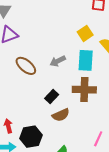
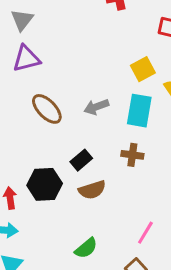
brown cross: (84, 90) -> (132, 155), size x0.6
black hexagon: (31, 137) -> (45, 184), moved

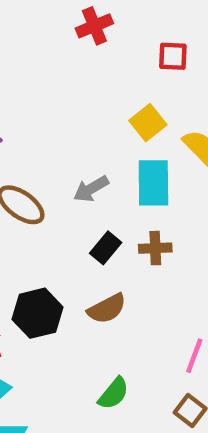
black rectangle: (81, 160) -> (106, 248), moved

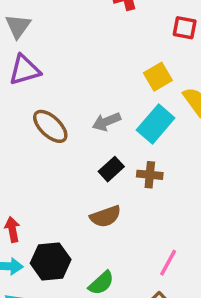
cyan rectangle: (153, 183) -> (156, 124), turned 33
black hexagon: (37, 313) -> (51, 261), moved

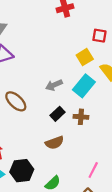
red square: (185, 28) -> (99, 36), moved
brown ellipse: (50, 126) -> (16, 101), moved

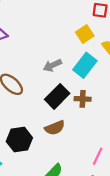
black rectangle: (57, 114) -> (57, 96), size x1.5
black hexagon: (22, 171) -> (19, 140), moved

